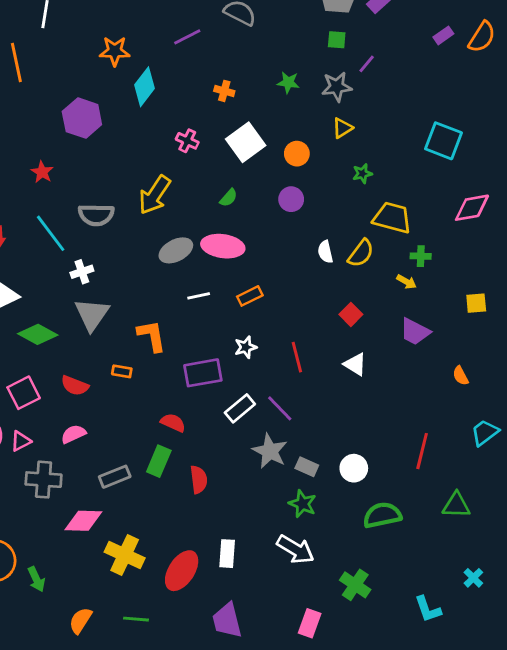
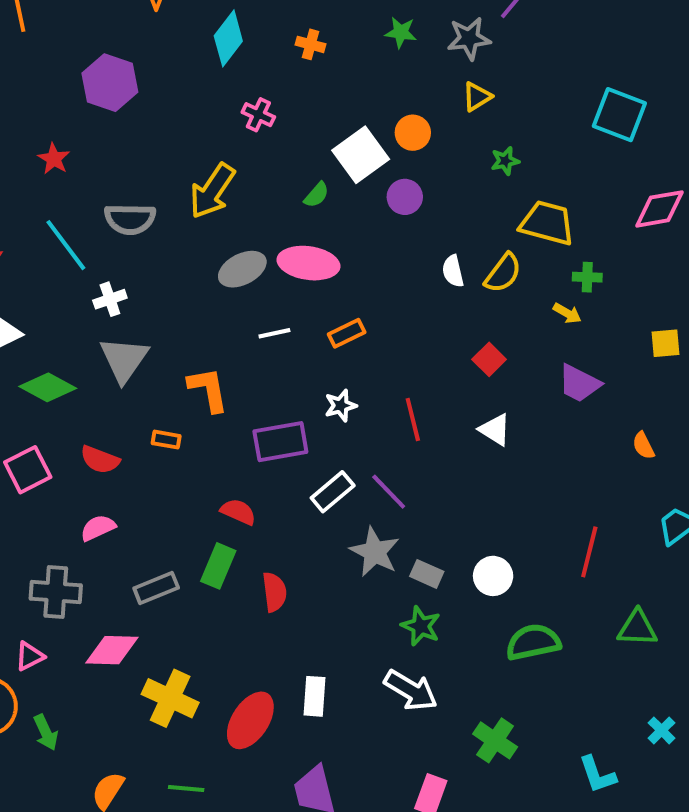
cyan diamond: (145, 87) -> (228, 38), moved
white square: (246, 142) -> (361, 155), moved
pink triangle: (21, 441) -> (30, 656), moved

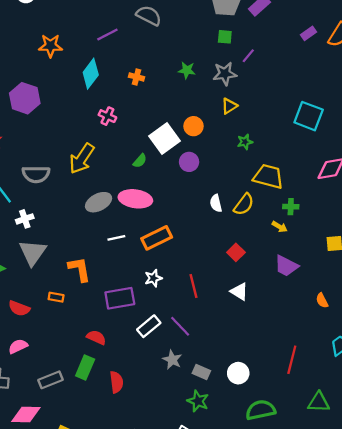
orange rectangle: (347, 333) -> (157, 238), size x1.5
gray star: (375, 552) -> (172, 360), size x0.7

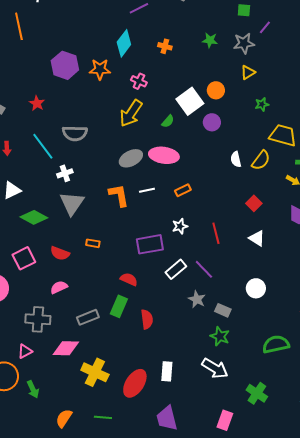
orange star: (50, 46) -> (100, 69), moved
yellow arrow: (82, 159) -> (131, 113), moved
orange rectangle: (157, 238) -> (183, 190), size x0.6
orange L-shape: (80, 269) -> (119, 195), moved
white circle: (238, 373) -> (256, 288), moved

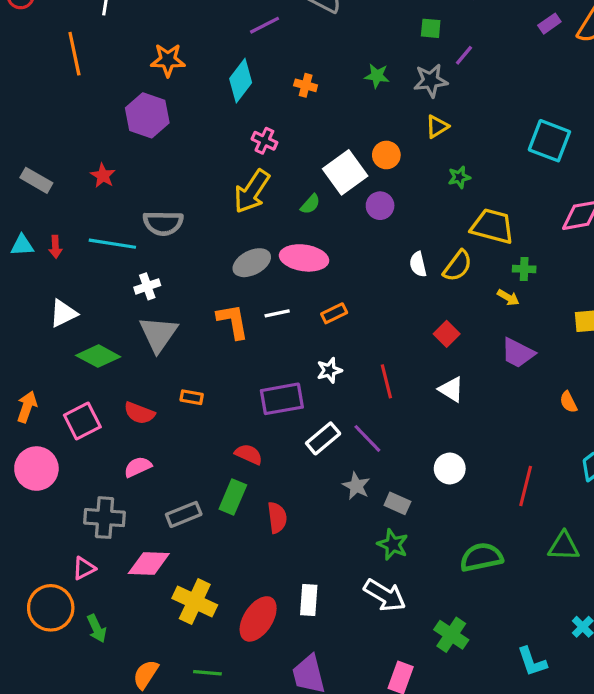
orange star: (100, 69) -> (168, 60), moved
cyan line: (43, 146) -> (112, 244), turned -44

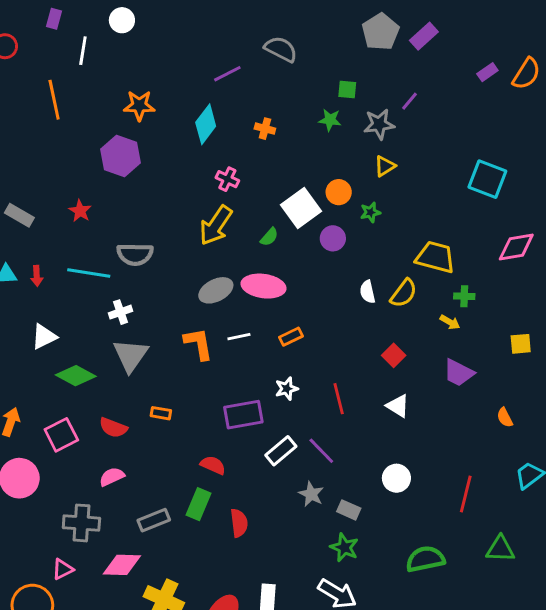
green square: (431, 28) -> (347, 90), moved
green star: (459, 177) -> (370, 212), moved

